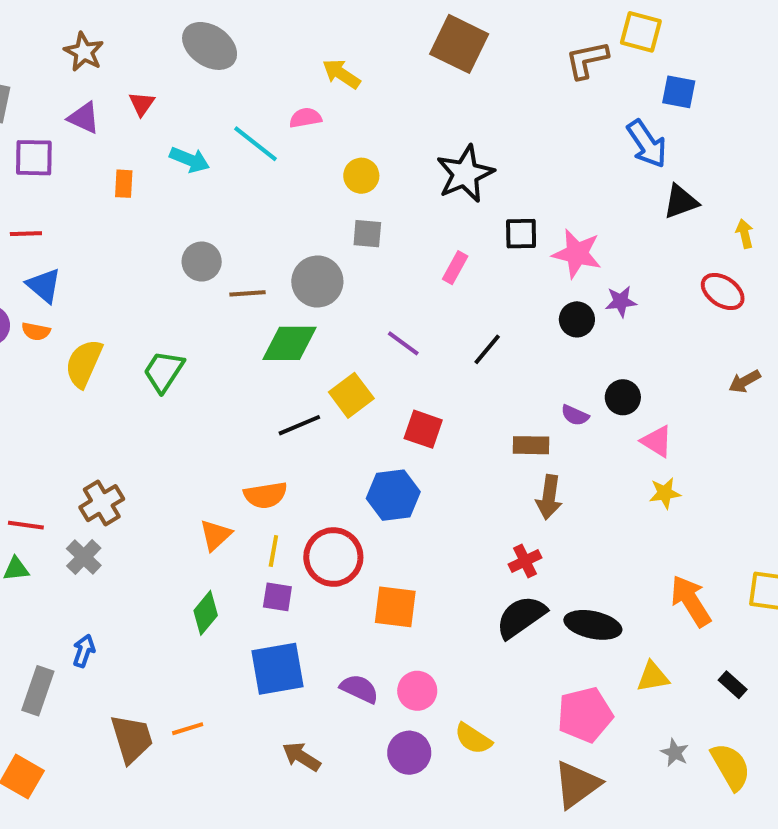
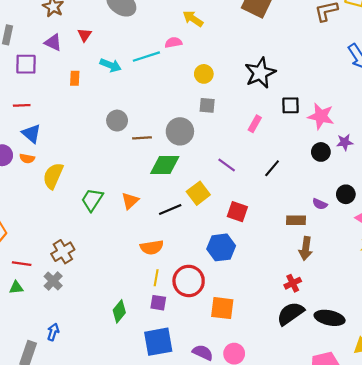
cyan line: (256, 144) -> (146, 57), turned -56
green trapezoid: (164, 371) -> (92, 200), moved
orange triangle: (216, 535) -> (130, 201), moved

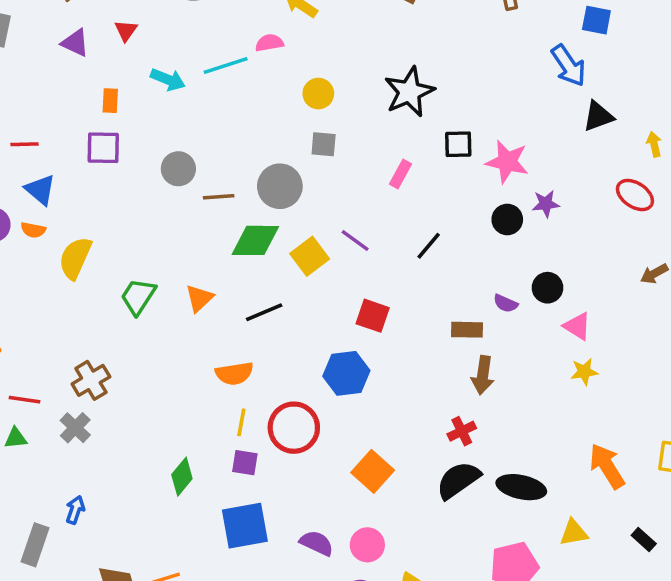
purple square: (26, 64) -> (103, 148), moved
yellow square: (198, 193) -> (310, 256), moved
orange square: (222, 308) -> (373, 471), moved, turned 35

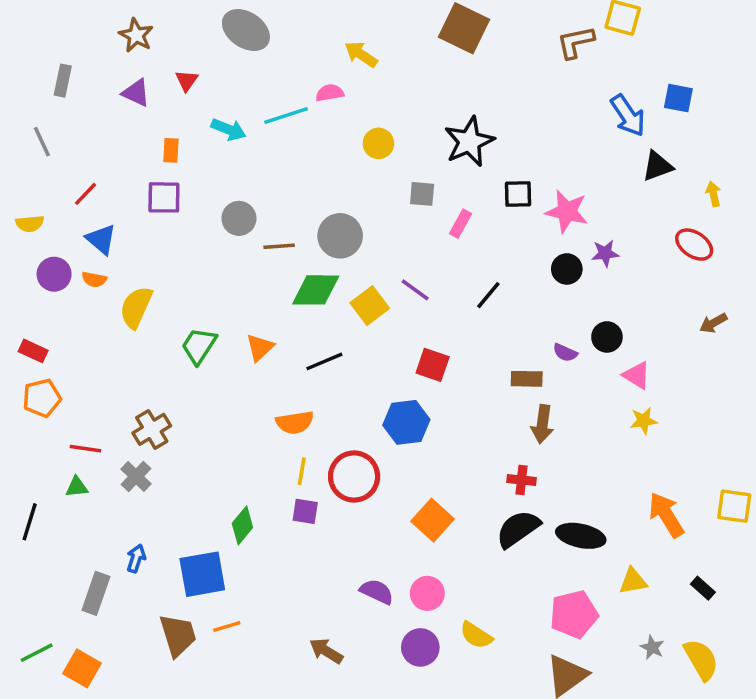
blue square: (596, 20) -> (678, 98), moved
red line: (24, 144) -> (85, 194), turned -44
gray square: (324, 144) -> (422, 194), moved
red cross: (462, 431) -> (521, 480), turned 32
blue square: (245, 526) -> (202, 574), moved

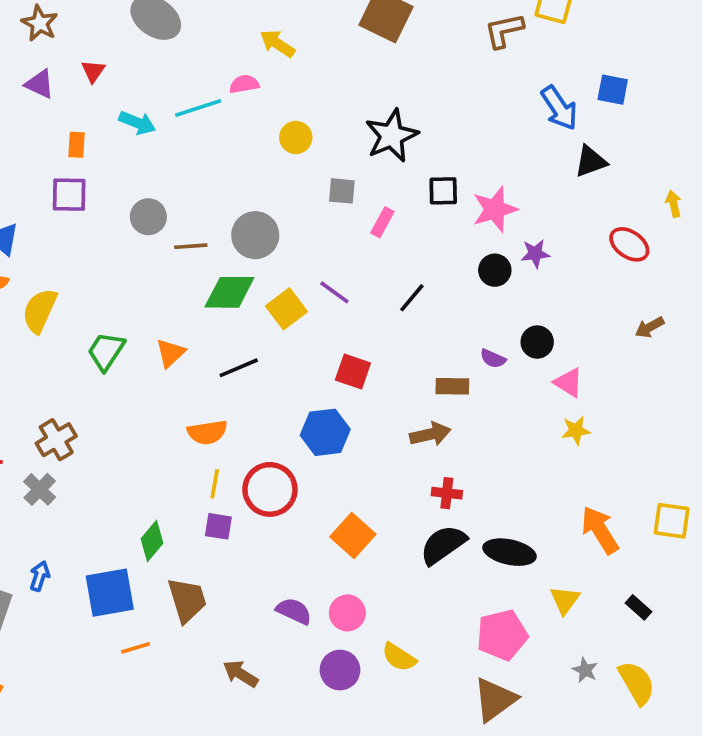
yellow arrow: (713, 194) -> (674, 204), moved
pink star: (567, 211) -> (495, 209), turned -30
brown arrow: (542, 424) -> (430, 434), moved, turned -111
yellow triangle: (633, 581) -> (565, 600), turned -44
brown trapezoid: (178, 635) -> (187, 600), moved

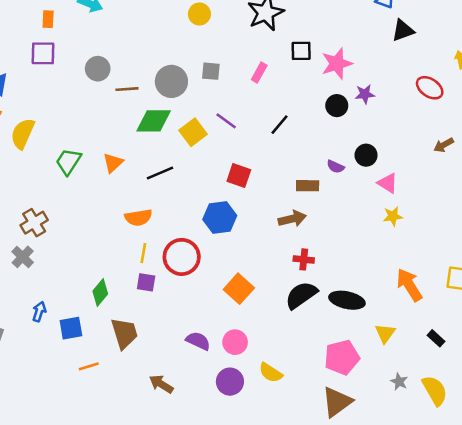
gray square: (342, 191) -> (211, 71), moved
blue arrow: (40, 576) -> (39, 312), moved
blue square: (110, 593) -> (71, 328), size x0.7

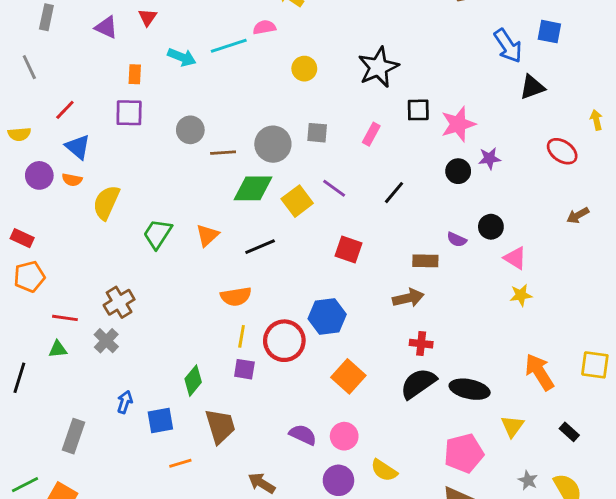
blue hexagon: (220, 217) -> (327, 316), moved

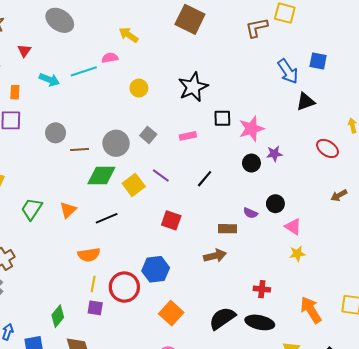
gray square: (317, 133) -> (148, 135), turned 35
pink rectangle: (371, 134) -> (188, 136), turned 49
red cross: (421, 344) -> (262, 289), moved

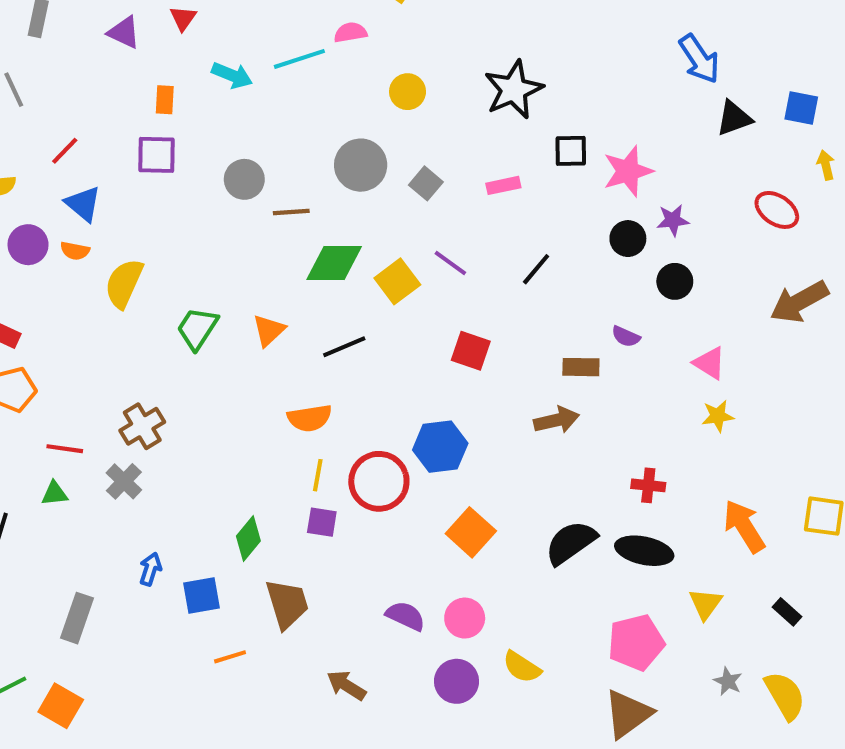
blue square: (318, 61) -> (801, 108), moved
gray circle: (116, 143) -> (361, 165), moved
brown arrow: (339, 195) -> (799, 302), size x1.8
black circle: (275, 204) -> (675, 281), moved

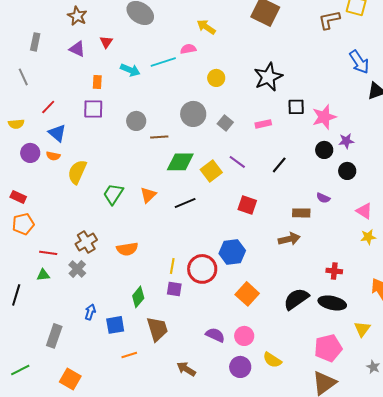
orange semicircle: (310, 418) -> (127, 249), moved
orange square: (61, 706) -> (70, 379), moved

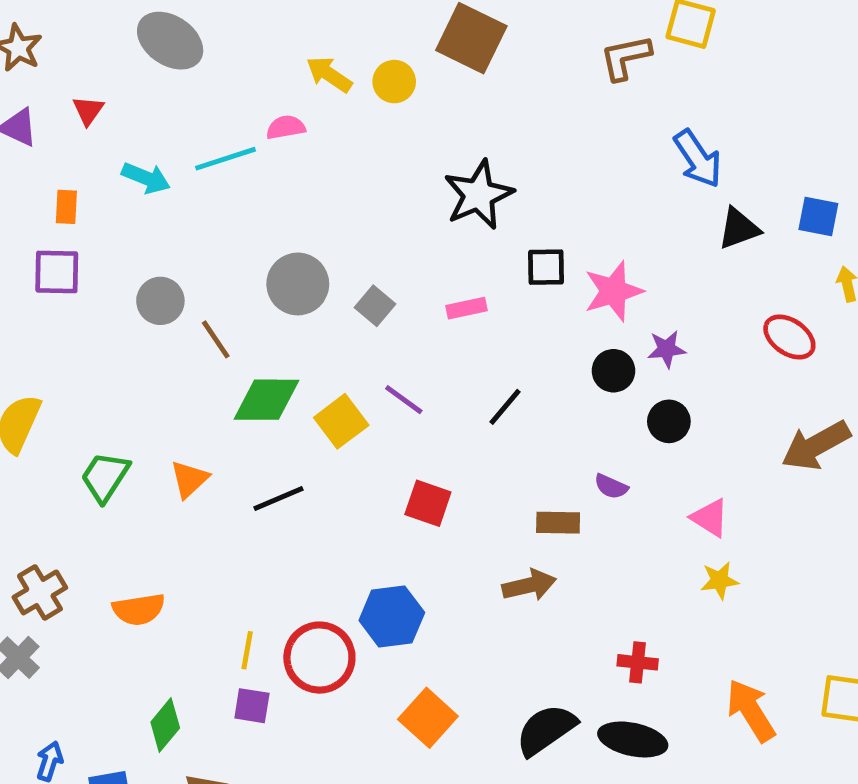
yellow circle: (216, 78) -> (394, 82), moved
brown line: (159, 137) -> (216, 339), turned 60

